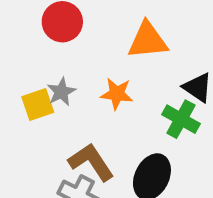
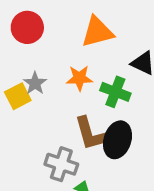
green cross: (181, 119) -> (115, 92), moved
brown L-shape: (91, 162) -> (90, 134), moved, turned -153

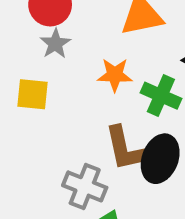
gray star: (35, 83) -> (55, 44), moved
yellow square: (18, 96) -> (33, 94), turned 30

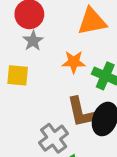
gray cross: (85, 186) -> (54, 138), turned 32

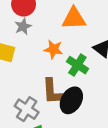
gray cross: (54, 138) -> (27, 109), turned -30

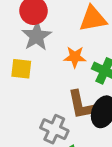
gray star: (23, 26) -> (37, 36), size x1.5

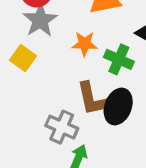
yellow square: (21, 69) -> (23, 58), turned 30

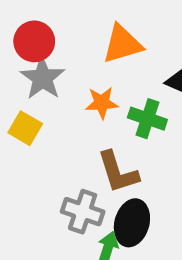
black ellipse: (118, 106) -> (132, 223), moved

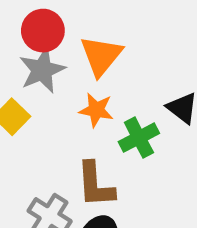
orange triangle: (122, 44) -> (101, 56), moved, turned -48
green cross: (147, 119) -> (139, 138), turned 30

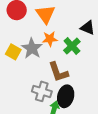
gray star: (42, 70) -> (32, 48), moved

